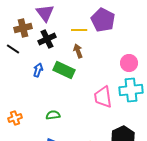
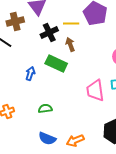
black cross: (47, 39) -> (49, 32), moved
blue arrow: (38, 70) -> (30, 74), moved

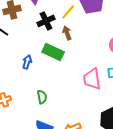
yellow line: (71, 24) -> (68, 12), turned -49
green semicircle: (45, 108) -> (42, 97), turned 88

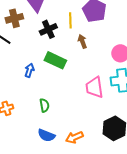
yellow line: (68, 12) -> (70, 20), turned -42
brown arrow: (67, 33) -> (82, 41), moved

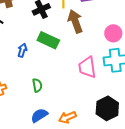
brown arrow: (82, 41) -> (75, 21), size x1.6
blue semicircle: (46, 135) -> (39, 115), turned 126

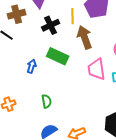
pink trapezoid: (87, 67) -> (97, 69), moved

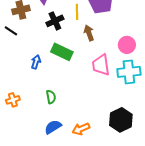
brown arrow: (85, 37) -> (89, 33), size x0.7

